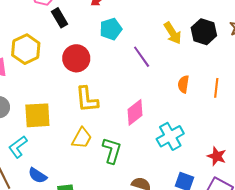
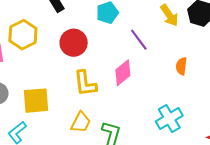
pink diamond: (135, 112) -> (123, 73), moved

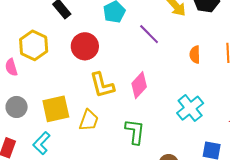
pink diamond: (123, 73) -> (139, 85), moved
yellow trapezoid: (81, 122) -> (89, 120), moved

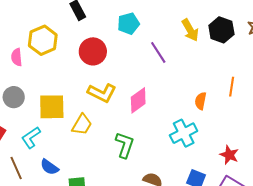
orange semicircle: (195, 55) -> (201, 101), moved
yellow L-shape: (102, 85) -> (102, 93), turned -60

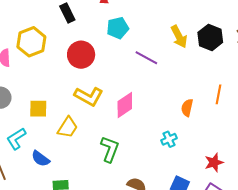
purple line: (158, 52) -> (146, 58), turned -30
yellow square: (52, 107) -> (38, 109), size x0.7
cyan cross: (184, 133) -> (169, 139), size x0.6
red star: (229, 155) -> (214, 162), turned 30
blue semicircle: (49, 167) -> (40, 159), moved

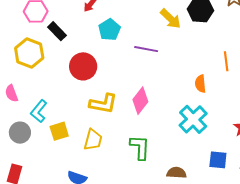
yellow hexagon: (31, 42) -> (29, 53), moved
cyan L-shape: (16, 139) -> (39, 111), moved
cyan cross: (169, 139) -> (193, 119), size x1.8

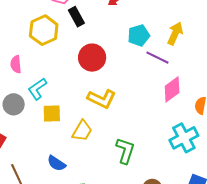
yellow arrow: (171, 19) -> (175, 33), moved, turned -125
cyan pentagon: (110, 30) -> (139, 35), moved
pink diamond: (140, 101) -> (172, 89), moved

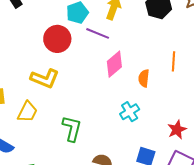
red circle: (92, 58) -> (57, 39), moved
cyan cross: (184, 138) -> (130, 112), size x0.7

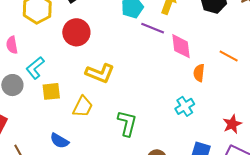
red circle: (57, 39) -> (76, 32), moved
orange line: (174, 61) -> (229, 56), turned -66
pink diamond: (114, 64) -> (181, 46), moved, turned -56

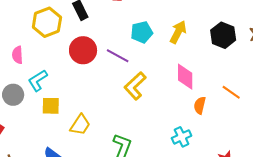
purple line: (153, 28) -> (118, 56), moved
yellow L-shape: (100, 73) -> (135, 86), moved, turned 108

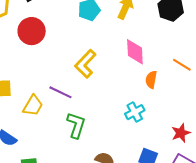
purple line: (118, 56) -> (60, 92), moved

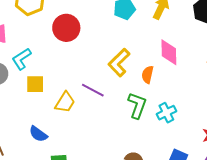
orange semicircle: (151, 80) -> (148, 75), moved
green L-shape: (76, 125) -> (137, 105), moved

